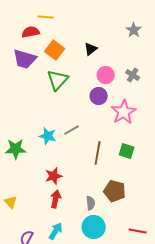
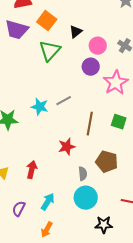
black triangle: (91, 49) -> (76, 32), moved
red star: (54, 176) -> (67, 147), moved
red arrow: (56, 199) -> (32, 170), moved

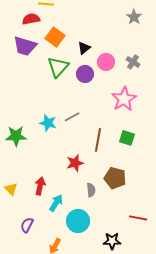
purple circle: (91, 67) -> (85, 74), moved
cyan circle: (86, 198) -> (78, 221), moved
cyan arrow: (48, 202) -> (56, 203), moved

